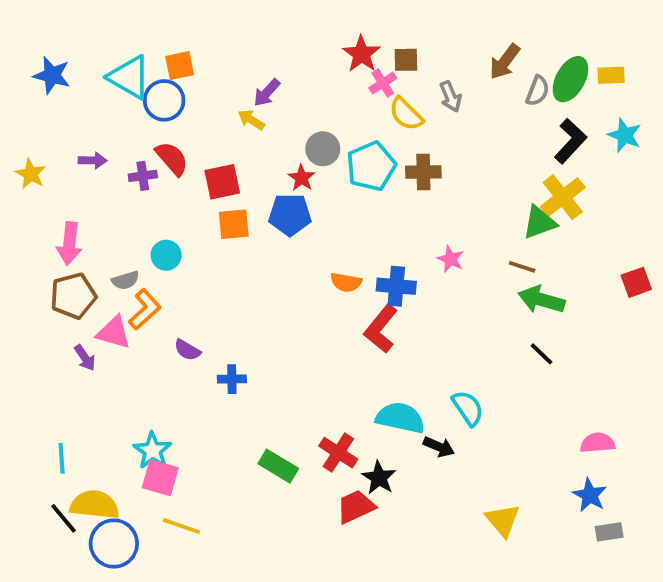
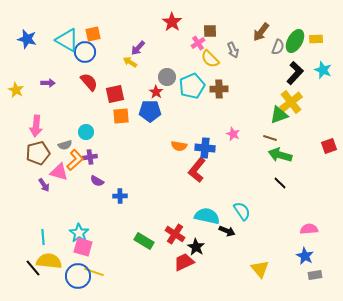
red star: (361, 54) -> (172, 22), moved
purple cross: (143, 176) -> (90, 157), moved
cyan line: (62, 458) -> (43, 237), moved
blue circle: (114, 543) -> (78, 276), moved

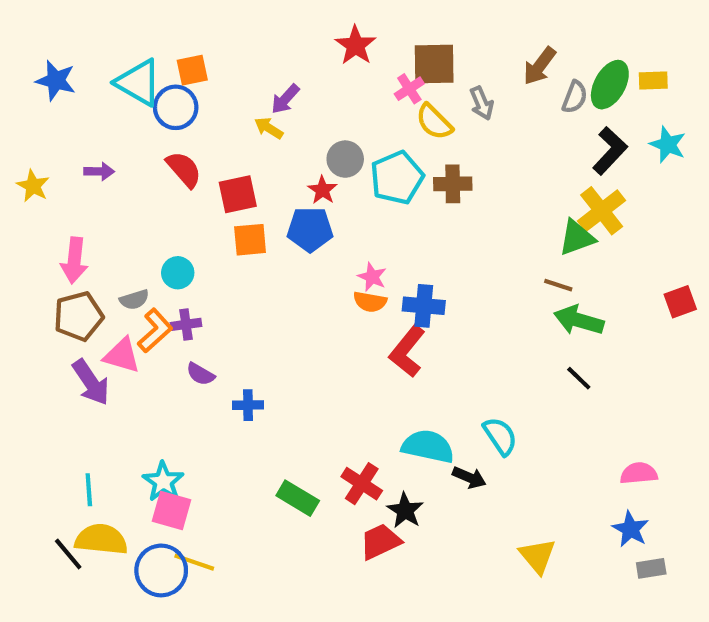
brown square: (210, 31) -> (434, 64), size x1.6
pink star: (233, 134) -> (372, 277), moved
purple arrow: (44, 185) -> (91, 382), size x1.6

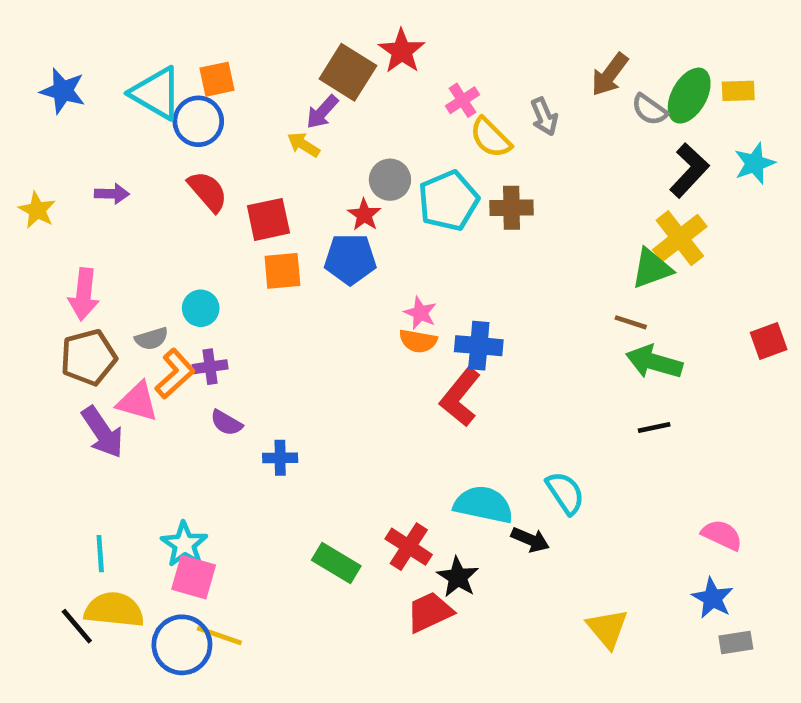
brown square: (434, 64) -> (348, 72), moved, turned 33
gray semicircle: (575, 97) -> (649, 110), turned 104
cyan star: (668, 145) -> (755, 163), turned 30
black line: (579, 378) -> (654, 427), turned -56
pink semicircle: (639, 473) -> (722, 535), turned 30

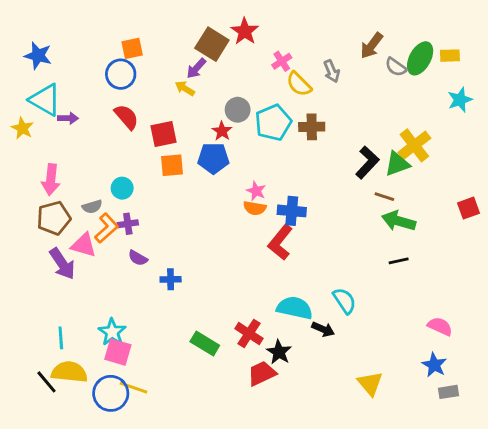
cyan triangle: (156, 93) -> (45, 100), moved
black L-shape: (689, 170) -> (367, 162), moved

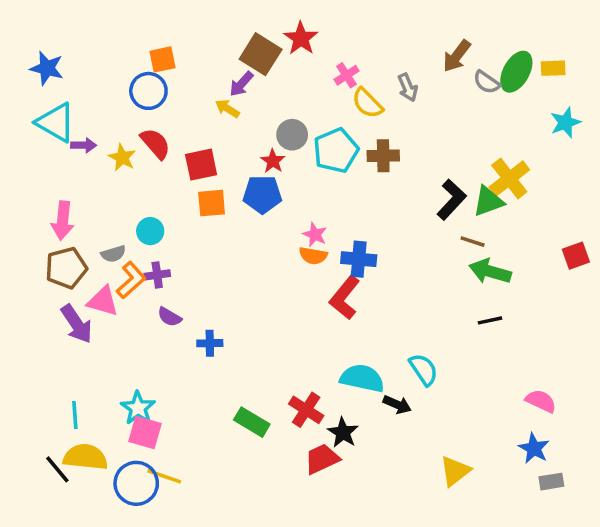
yellow star: (22, 128) -> (122, 158), moved
yellow triangle: (370, 383) -> (455, 471), turned 32

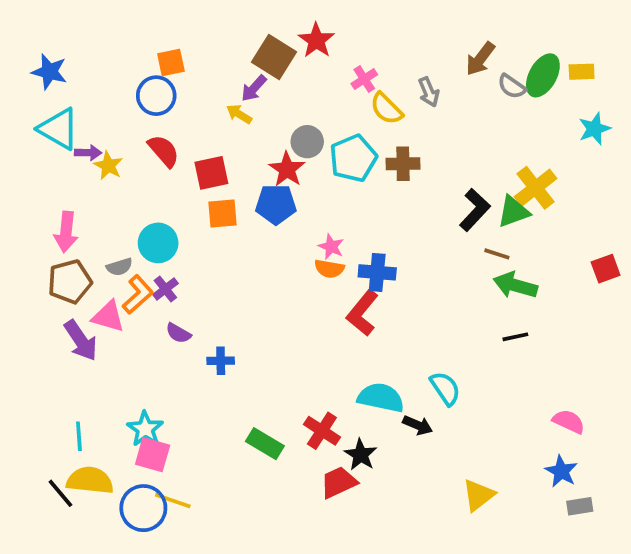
yellow star: (122, 158) -> (108, 166), moved
red star: (273, 161) -> (287, 169), size x1.4
cyan circle: (150, 231) -> (158, 243), size x1.4
purple cross: (157, 275) -> (165, 289), turned -30

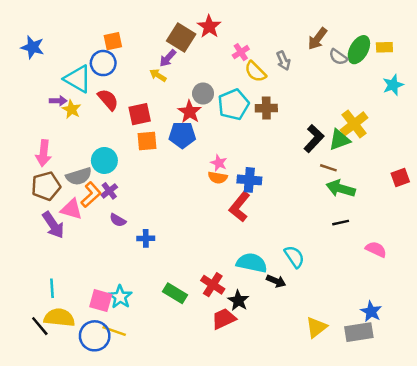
cyan triangle: (59, 129) -> (78, 79), moved
gray semicircle: (119, 267) -> (79, 176), size x1.5
pink semicircle: (569, 422) -> (376, 249), moved
cyan star: (145, 429) -> (120, 297), moved
gray rectangle: (580, 506) -> (359, 332), moved, size x1.6

